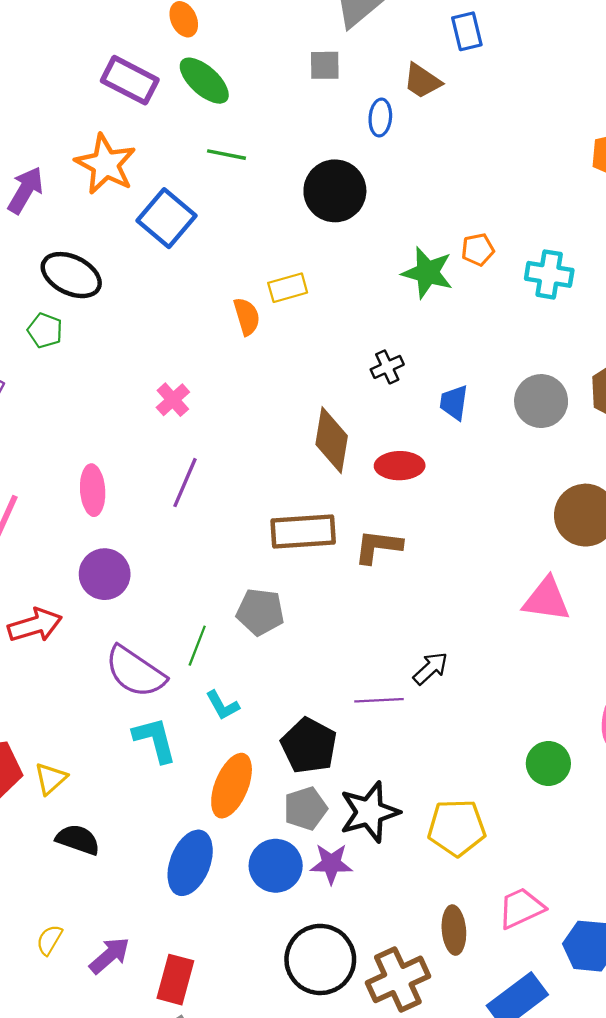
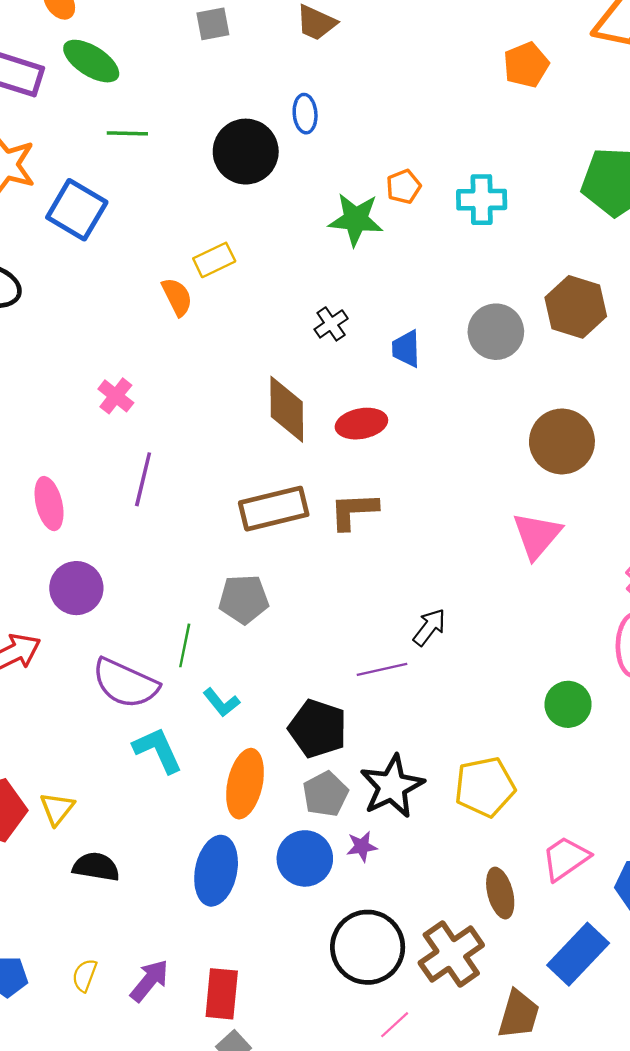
blue ellipse: (380, 118) -> (305, 114), moved
pink triangle: (547, 599) -> (537, 535), turned -48
purple star: (331, 864) -> (362, 846), size x0.7

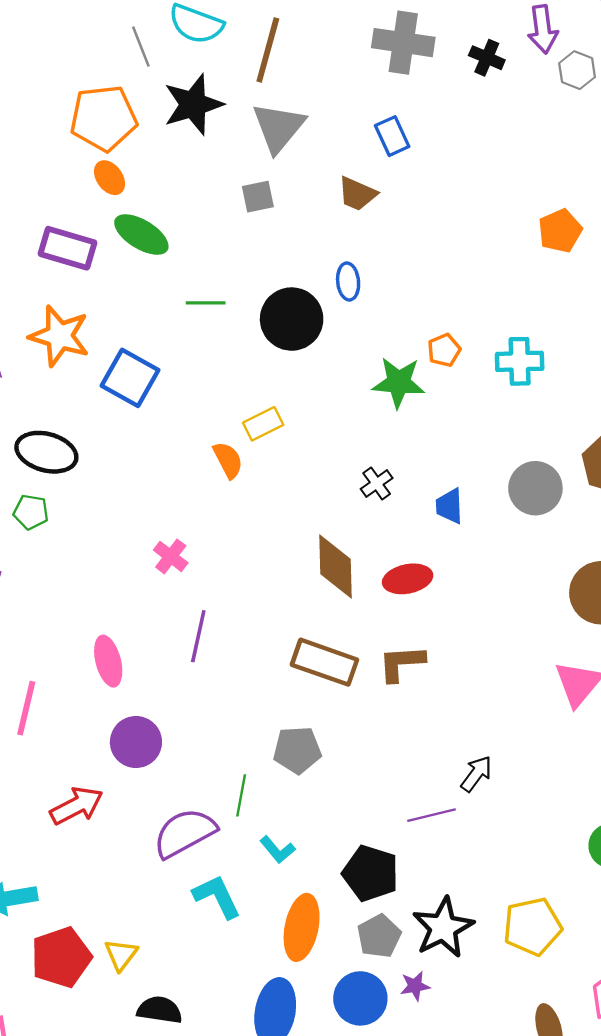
green line: (127, 133) -> (206, 303), moved
brown rectangle: (274, 509) -> (325, 662), turned 34
purple semicircle: (125, 683) -> (185, 833), turned 128

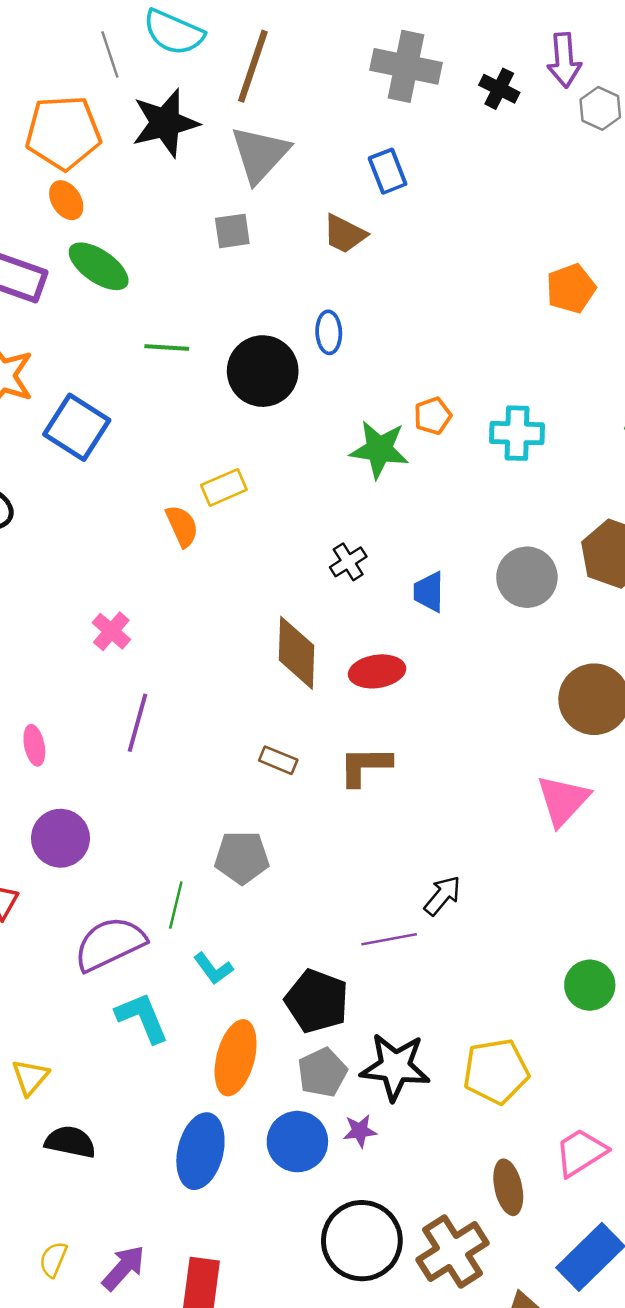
pink ellipse: (108, 661) -> (34, 745), size x0.7
brown rectangle: (325, 662) -> (278, 760), size x0.5
black star: (443, 928) -> (395, 1067), turned 30

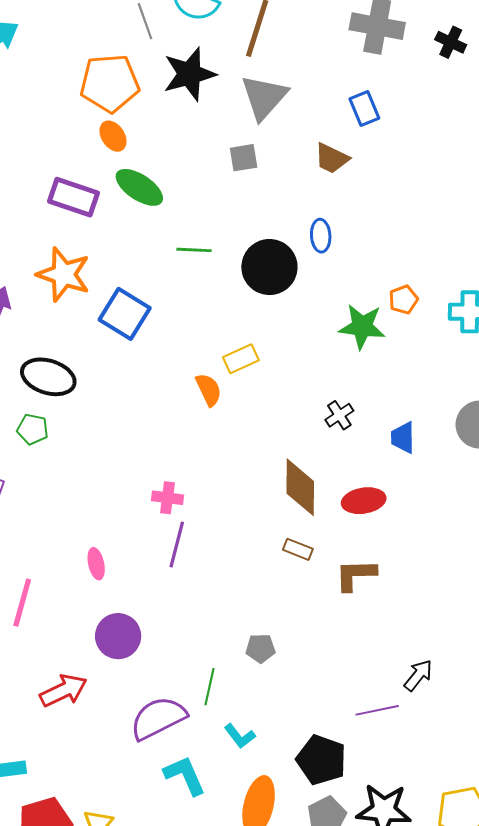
pink cross: (111, 631) -> (167, 498), moved, turned -32
brown rectangle: (278, 760) -> (298, 549), moved
gray pentagon: (242, 857) -> (260, 648), size x0.7

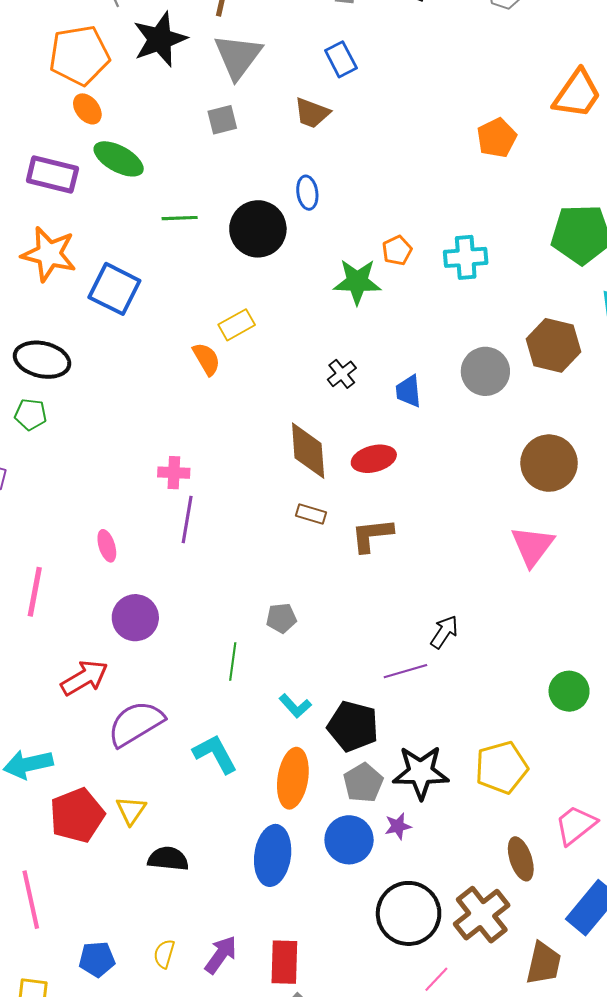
purple semicircle: (158, 718) -> (136, 724), moved
cyan L-shape: (240, 736) -> (295, 706), moved

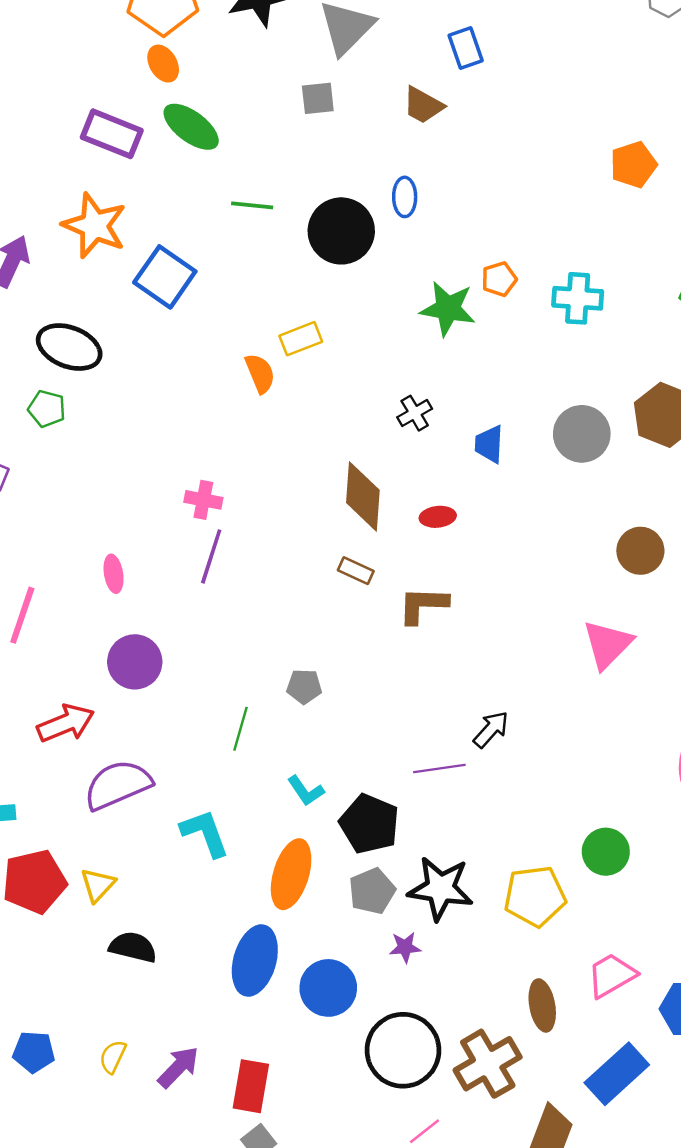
red ellipse: (374, 459) -> (438, 517), size x0.7
brown circle: (549, 463) -> (640, 551), size x0.7
green circle: (569, 691) -> (606, 852), moved
blue circle: (349, 840) -> (328, 988), moved

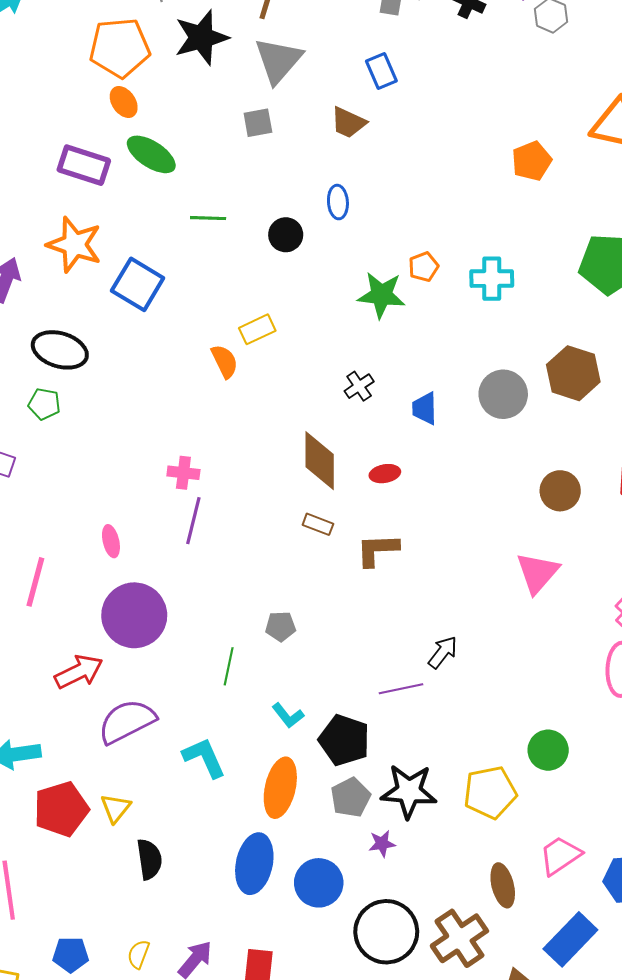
black circle: (341, 231) -> (286, 235), size x0.6
purple circle: (135, 662) -> (134, 615), size x1.4
black semicircle: (133, 947) -> (149, 859), turned 72

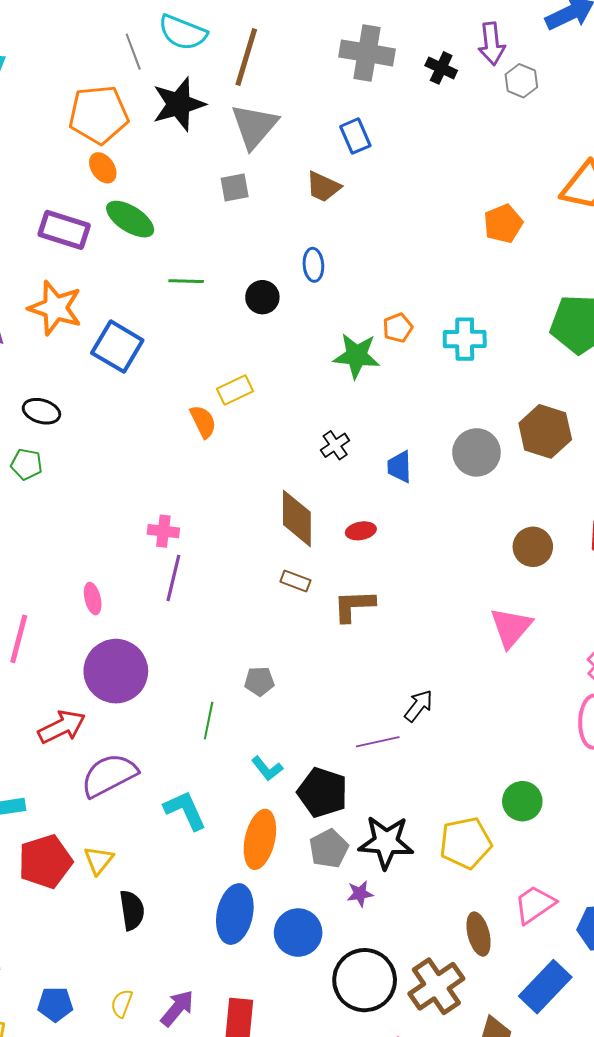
black ellipse: (60, 350) -> (41, 411), size x0.7

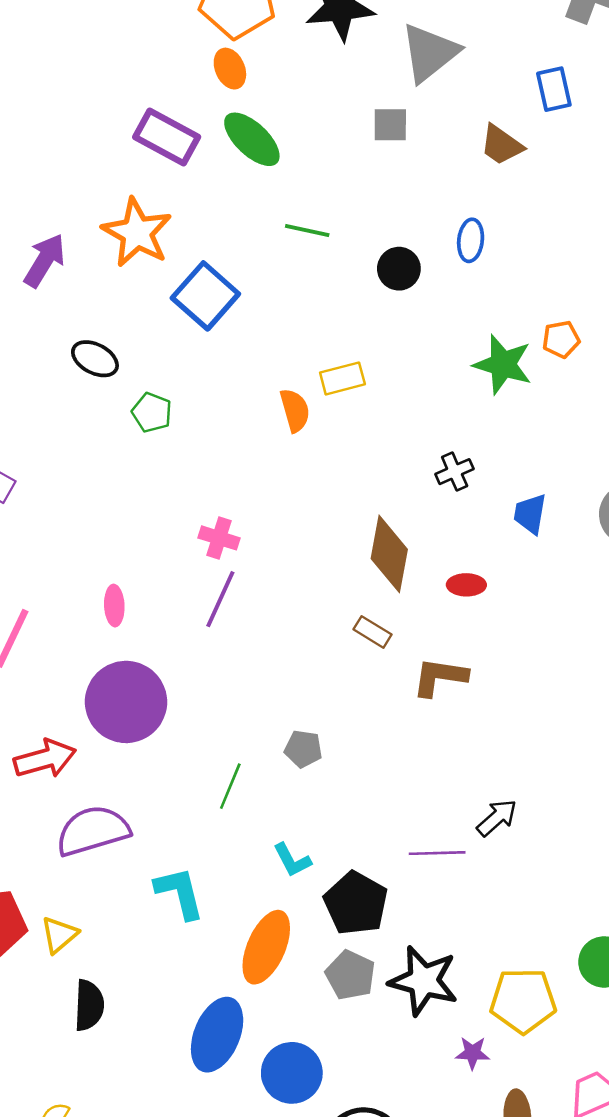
green pentagon: (27, 464) -> (152, 413), moved
gray pentagon: (329, 849) -> (350, 975), turned -30
purple star: (360, 894) -> (473, 1053), moved

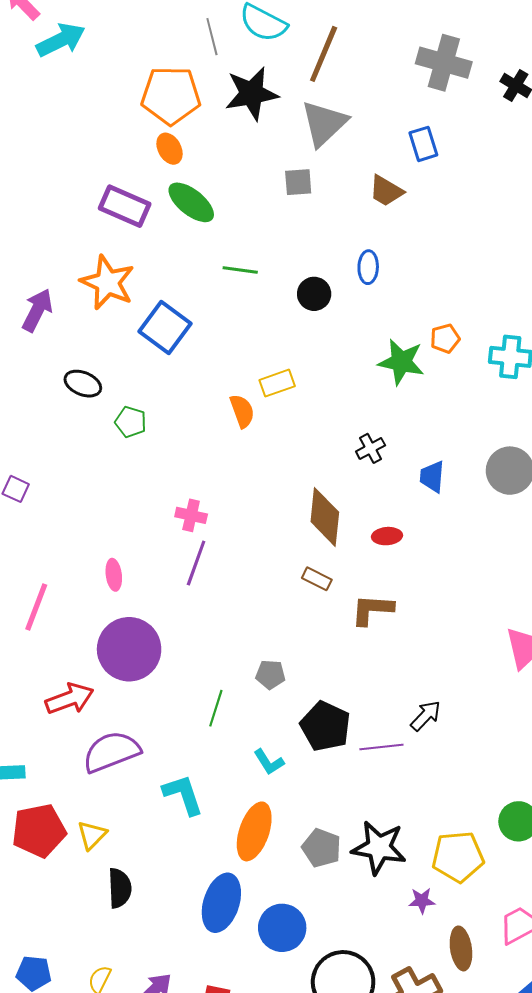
black pentagon: (356, 903) -> (325, 726), moved

